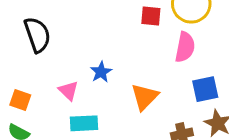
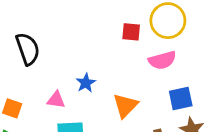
pink semicircle: (185, 47) -> (162, 60), turned 64
pink triangle: (68, 91) -> (56, 100), turned -36

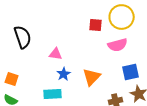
blue star: (86, 83) -> (64, 74), moved
pink triangle: (56, 100) -> (56, 54), moved

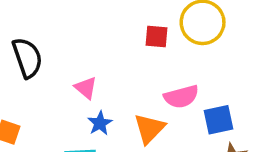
pink semicircle: (118, 45) -> (181, 97), moved
pink triangle: (56, 54) -> (86, 88), turned 32

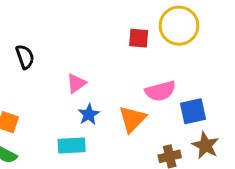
black semicircle: (27, 58) -> (25, 57), size x0.7
pink triangle: (86, 88) -> (76, 83), turned 45

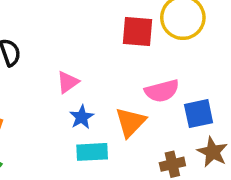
red square: (139, 38) -> (137, 32), size x1.4
cyan rectangle: (72, 145) -> (92, 152), moved

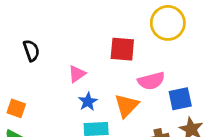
red square: (137, 32) -> (122, 49), moved

